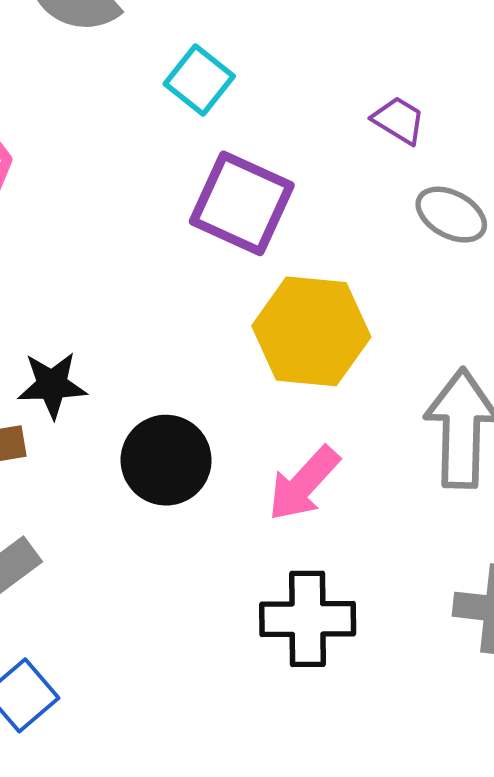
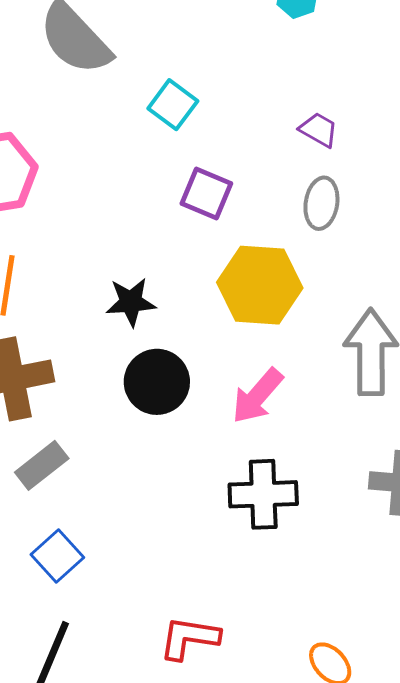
purple square: (242, 203) -> (206, 193), size x0.7
gray ellipse: (451, 215) -> (321, 203), moved, turned 72
black star: (52, 385) -> (131, 302), moved

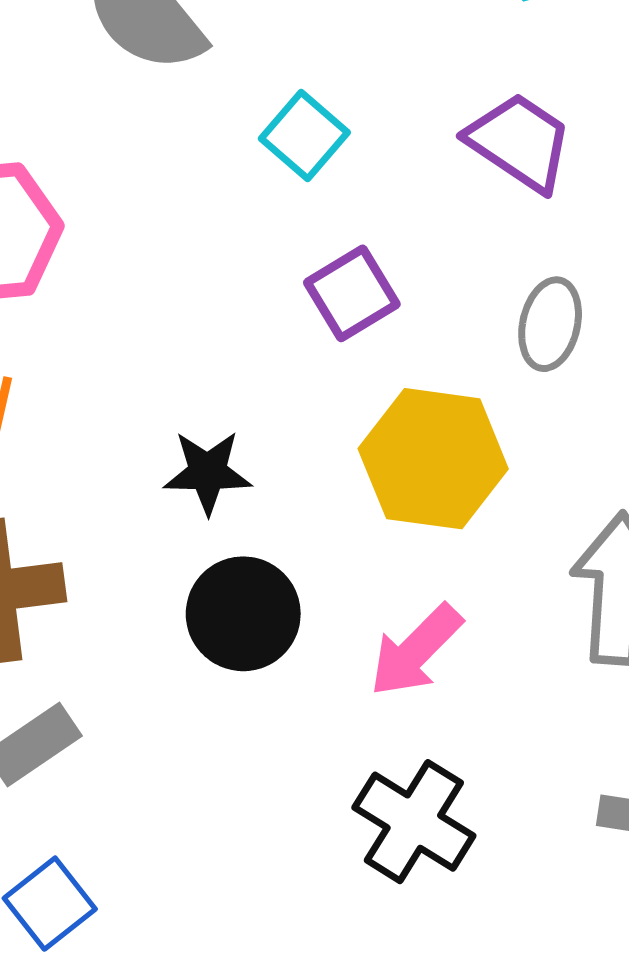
purple trapezoid: (319, 130) -> (520, 142), moved, size x1.6
purple square: (206, 193) -> (352, 293), turned 32
black cross: (263, 494) -> (414, 822), turned 30

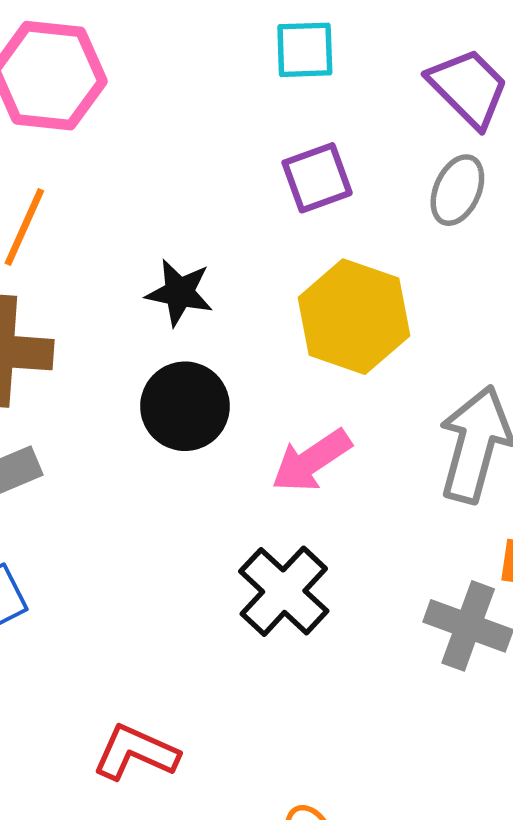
cyan square: (304, 135) -> (305, 50), turned 36
gray ellipse: (550, 324) -> (457, 190), moved

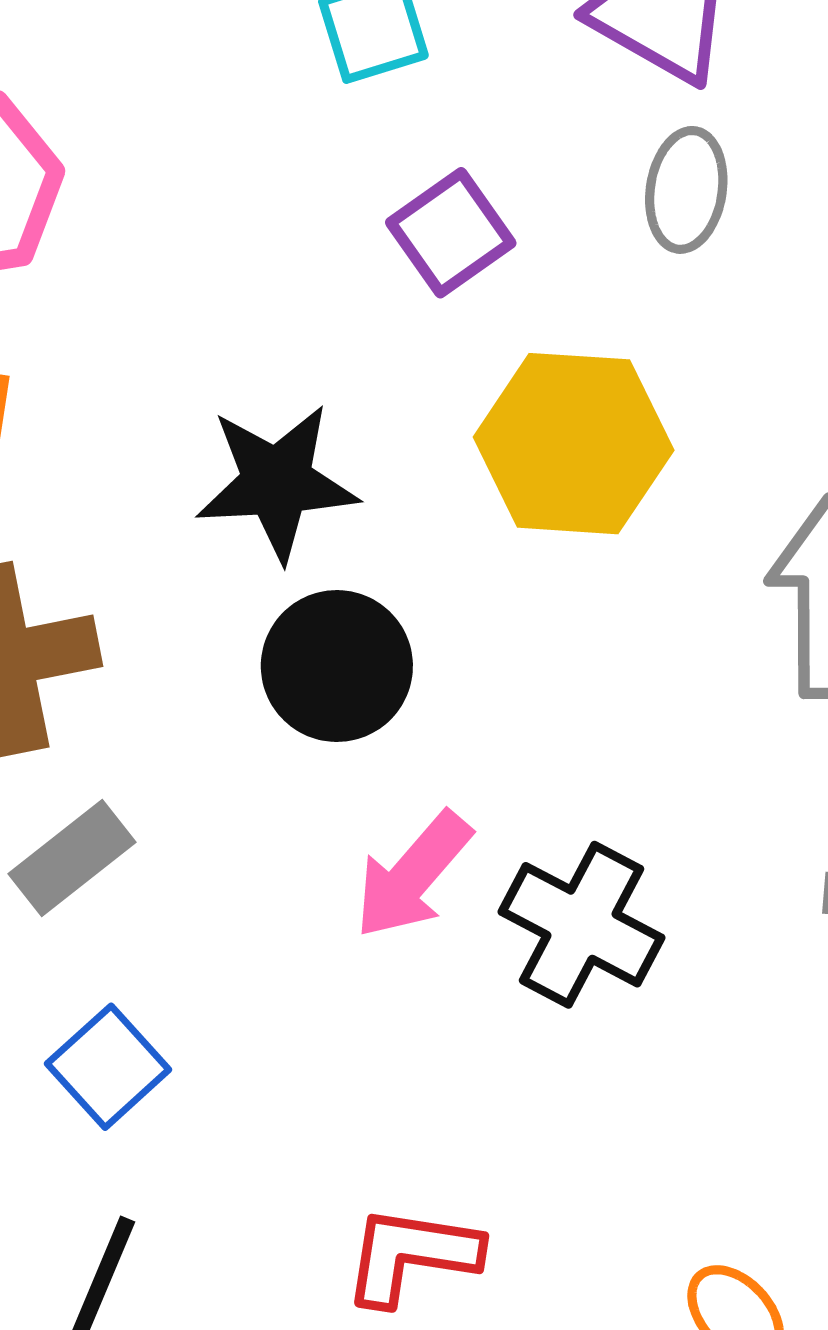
black star: (179, 293) -> (277, 482), size x1.4
pink arrow: (311, 461) -> (413, 875), moved

